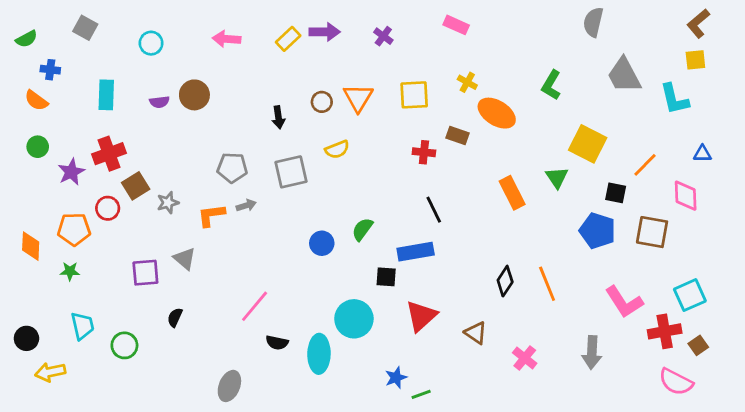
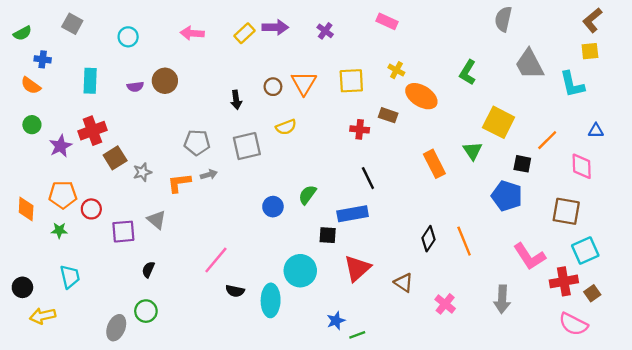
red circle: (108, 208) -> (91, 209), moved
brown square: (652, 232) -> (566, 211), moved
green circle: (124, 345) -> (146, 311), moved
gray ellipse: (229, 386) -> (116, 328), moved

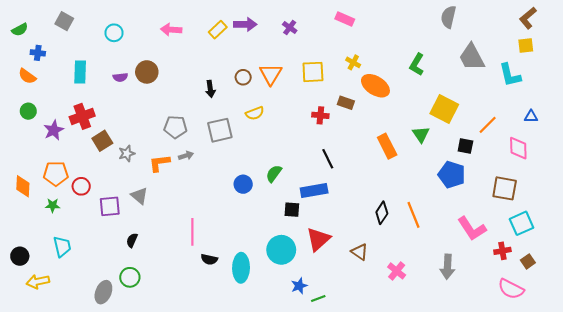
pink line: (216, 260) -> (192, 232), turned -40
cyan circle: (300, 271) -> (281, 250), moved
red cross: (564, 281) -> (502, 251), size x0.7

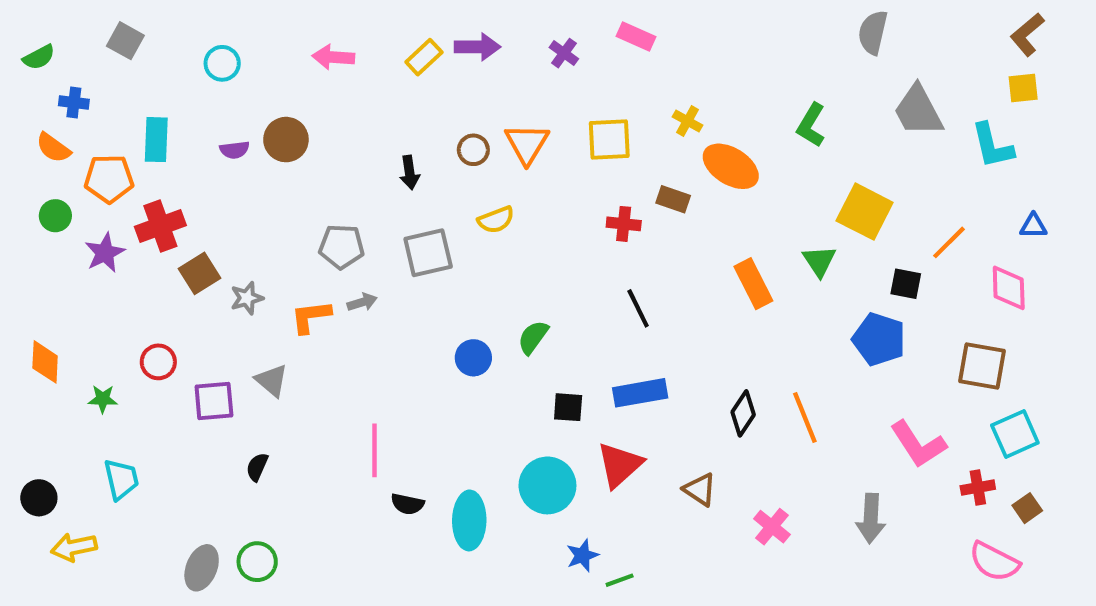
pink rectangle: (345, 19) -> (636, 37), moved
orange pentagon: (56, 174) -> (109, 179), moved
blue rectangle: (314, 191) -> (640, 393), moved
green circle: (130, 277) -> (257, 562), moved

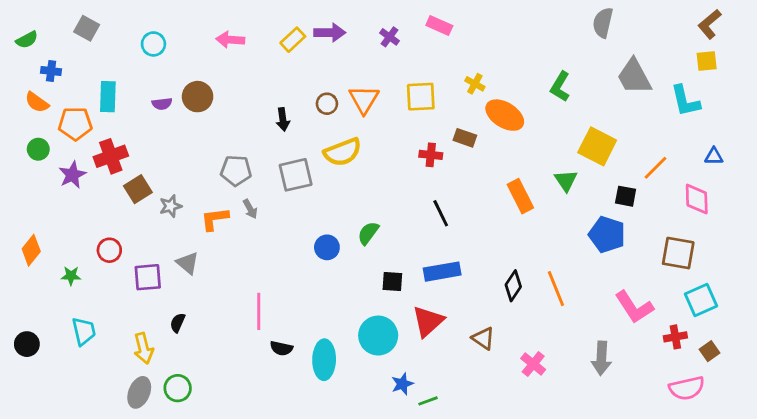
yellow semicircle: (496, 220) -> (343, 152), size x1.5
gray arrow: (362, 302) -> (250, 209), turned 78
orange diamond: (45, 362) -> (31, 250), turned 36
yellow arrow: (74, 547) -> (143, 348), moved, turned -92
pink semicircle: (994, 562) -> (687, 388), turned -40

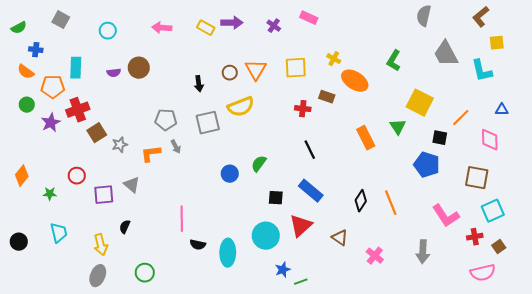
brown L-shape: (710, 24) -> (481, 17), moved
yellow rectangle: (293, 40) -> (206, 28), turned 72
blue rectangle: (442, 272) -> (311, 191), turned 50
green circle: (178, 388) -> (145, 273), moved

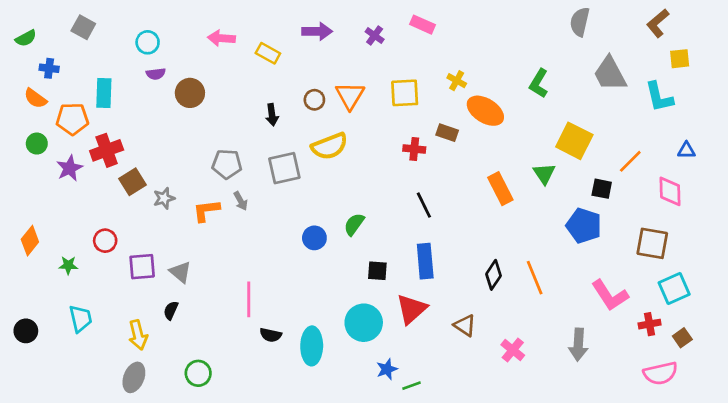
yellow rectangle: (206, 28) -> (268, 53), moved
purple semicircle: (114, 73) -> (156, 74), moved
gray triangle: (132, 185) -> (180, 272), moved
blue rectangle: (311, 191) -> (425, 261), turned 45

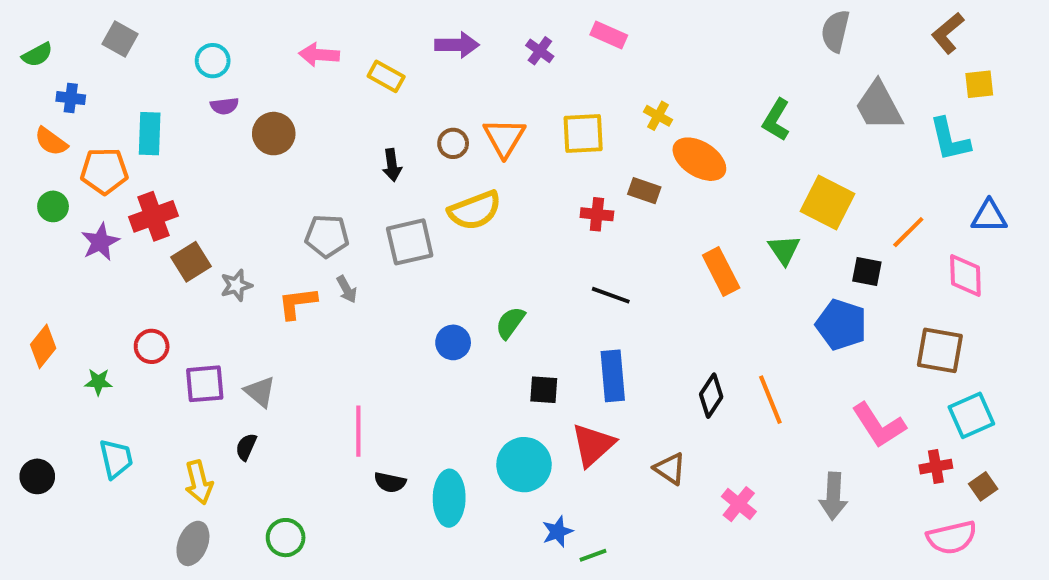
blue triangle: (686, 150) -> (989, 216), size x1.4
black line: (424, 205) -> (611, 295), turned -44

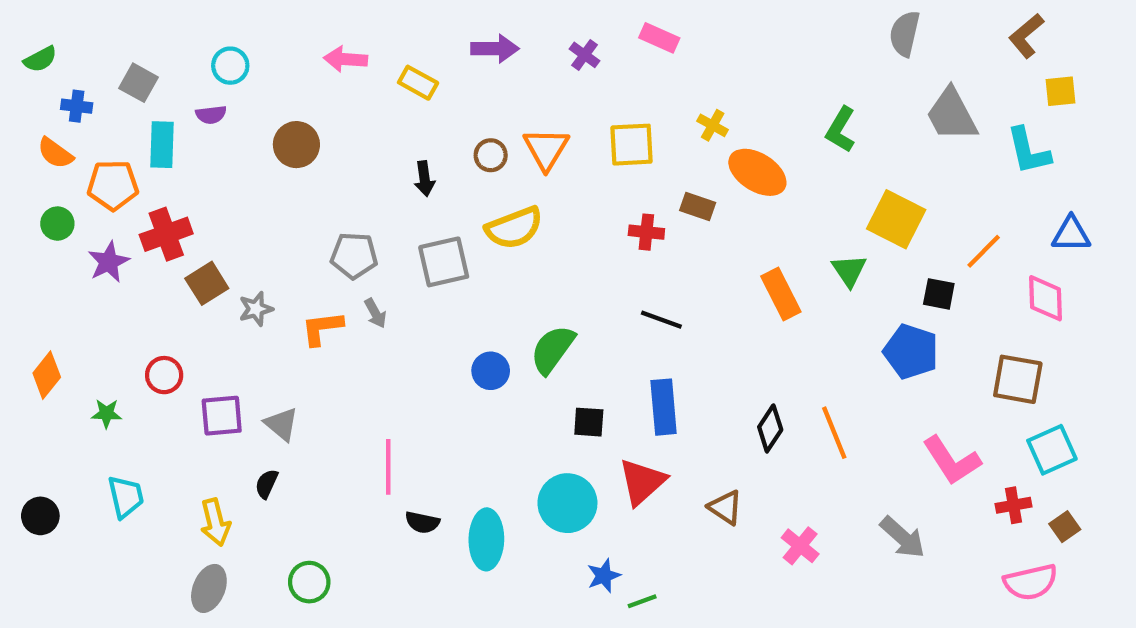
gray square: (120, 39) -> (138, 83), moved
purple semicircle: (224, 106) -> (211, 115), moved
green semicircle: (510, 323) -> (553, 349), size x1.4
gray arrow: (833, 496) -> (903, 537), turned -51

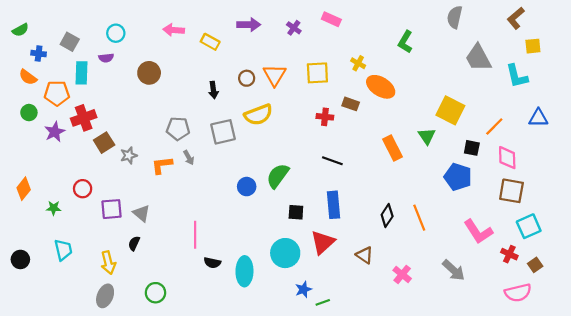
green L-shape: (841, 130) -> (405, 42), moved
pink diamond: (1046, 298) -> (507, 158), moved
red cross: (1014, 505) -> (509, 254), turned 35

